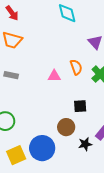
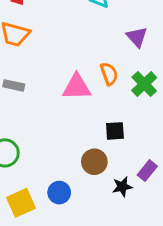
pink triangle: (54, 76) -> (77, 87), size x1.5
blue circle: (42, 148) -> (59, 193), size x0.6

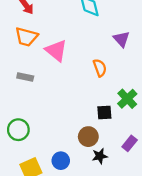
green cross: (144, 84) -> (127, 99), moved
pink triangle: (77, 87) -> (56, 51), moved, turned 40
black star: (122, 187) -> (100, 156), moved

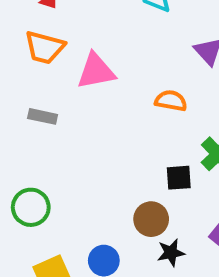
pink triangle: (56, 51) -> (96, 71), turned -50
orange semicircle: (100, 68) -> (171, 101), turned -60

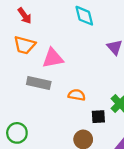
orange semicircle: (171, 101) -> (77, 95), moved
gray rectangle: (43, 116) -> (39, 83), moved, size x1.5

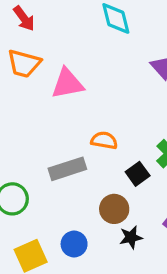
gray rectangle: (39, 83) -> (67, 169), moved, turned -30
black square: (98, 117) -> (138, 174), turned -32

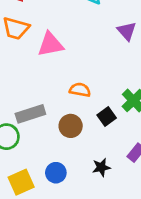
gray rectangle: (67, 169) -> (30, 114), moved
brown circle: (114, 209) -> (71, 126), moved

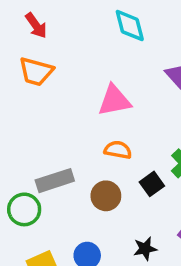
pink triangle: (51, 44) -> (114, 100), moved

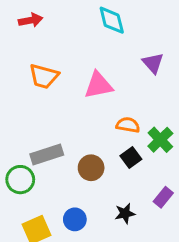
red arrow: (36, 26) -> (31, 20), turned -65
orange trapezoid: (36, 72) -> (44, 76), moved
orange semicircle: (118, 150) -> (128, 125), moved

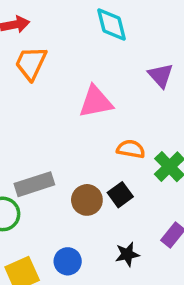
orange trapezoid: (44, 76) -> (31, 63), moved, turned 100
black square: (131, 157) -> (120, 195), moved

